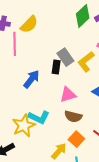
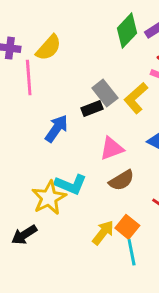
black rectangle: (56, 67) -> (92, 109), turned 64
brown semicircle: (73, 117) -> (121, 180), turned -42
orange square: (76, 139) -> (127, 227), moved

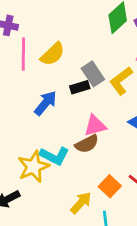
yellow semicircle: (49, 48) -> (53, 54), moved
brown semicircle: (121, 180) -> (87, 144), moved
orange square: (127, 227) -> (110, 186), moved

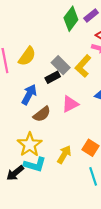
brown semicircle: (87, 144) -> (42, 114), moved
cyan L-shape: (54, 156) -> (35, 165), moved
yellow arrow: (81, 203) -> (64, 154), moved

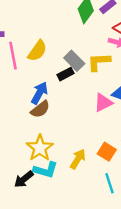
yellow L-shape: (83, 66) -> (99, 62), turned 45
pink triangle: (70, 104) -> (103, 103), moved
brown semicircle: (42, 114) -> (40, 109), moved

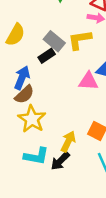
pink triangle: (103, 103) -> (88, 81), turned 36
yellow star: (40, 148) -> (32, 119), moved
black arrow: (24, 179) -> (60, 161), moved

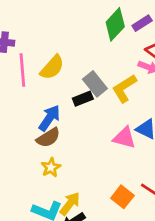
yellow L-shape: (80, 40) -> (124, 88), turned -35
yellow star: (32, 119) -> (51, 167), size x0.6
yellow arrow: (68, 141) -> (70, 204), moved

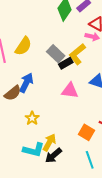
black rectangle: (83, 99) -> (66, 63), moved
brown semicircle: (48, 138) -> (13, 93), moved
pink triangle: (124, 138) -> (70, 91), moved

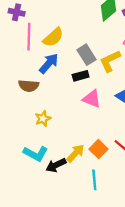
black rectangle: (66, 63) -> (81, 76), moved
blue arrow: (26, 83) -> (49, 63), moved
brown semicircle: (13, 93) -> (29, 86), turned 30
yellow arrow: (49, 142) -> (76, 153), moved

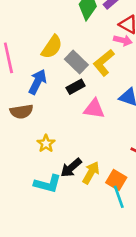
yellow semicircle: (53, 37) -> (52, 47), moved
orange square: (98, 149) -> (116, 180), moved
black arrow: (56, 165) -> (71, 168), moved

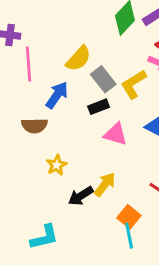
yellow arrow: (91, 173) -> (105, 184), moved
cyan L-shape: (48, 184) -> (44, 237), moved, turned -36

